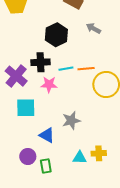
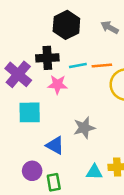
gray arrow: (93, 28) -> (110, 27), moved

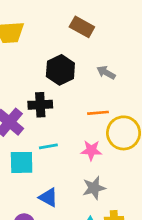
cyan line: (78, 65) -> (48, 146), moved
pink star: (58, 85) -> (91, 150), moved
gray star: (84, 128) -> (94, 188), moved

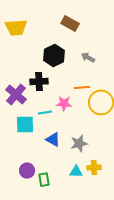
pink star: (91, 150) -> (64, 103), moved
blue triangle: (48, 197) -> (53, 140), moved

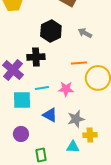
pink star: (64, 103) -> (66, 89), moved
yellow cross: (94, 168) -> (90, 135), moved
purple circle: (27, 171) -> (21, 134), moved

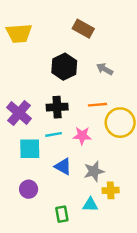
black cross: (36, 57) -> (57, 107), moved
green rectangle: (41, 155) -> (62, 214), moved

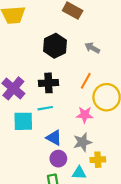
orange line: (98, 105) -> (86, 81), turned -56
pink star: (82, 136) -> (85, 115), moved
purple circle: (29, 189) -> (58, 159), moved

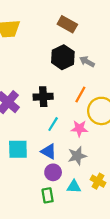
black hexagon: (55, 46) -> (63, 57), moved
cyan line: (45, 108) -> (53, 124), moved, turned -48
cyan square: (23, 121) -> (18, 149), moved
yellow cross: (98, 160) -> (98, 181), moved, turned 32

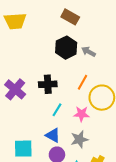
cyan square: (18, 149) -> (23, 149), moved

